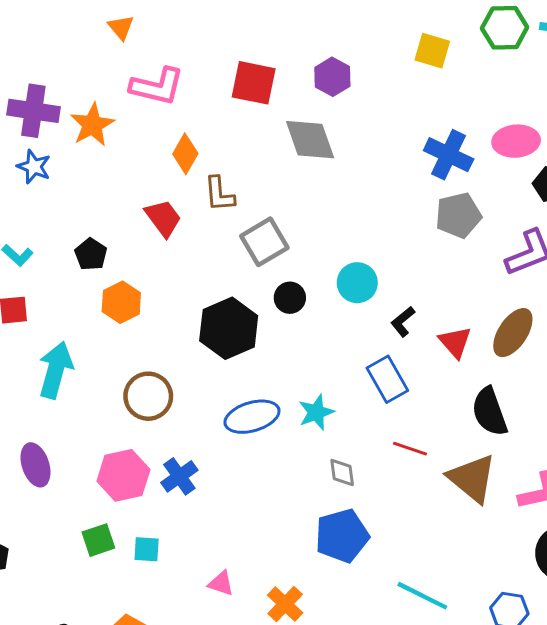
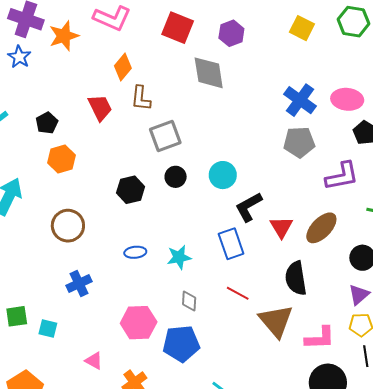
black L-shape: (403, 322) -> (249, 207), size x1.5
black hexagon: (229, 328) -> (131, 190), size x0.7
blue ellipse: (252, 417) -> (135, 252), size x0.6
pink hexagon: (123, 475) -> (139, 323), moved

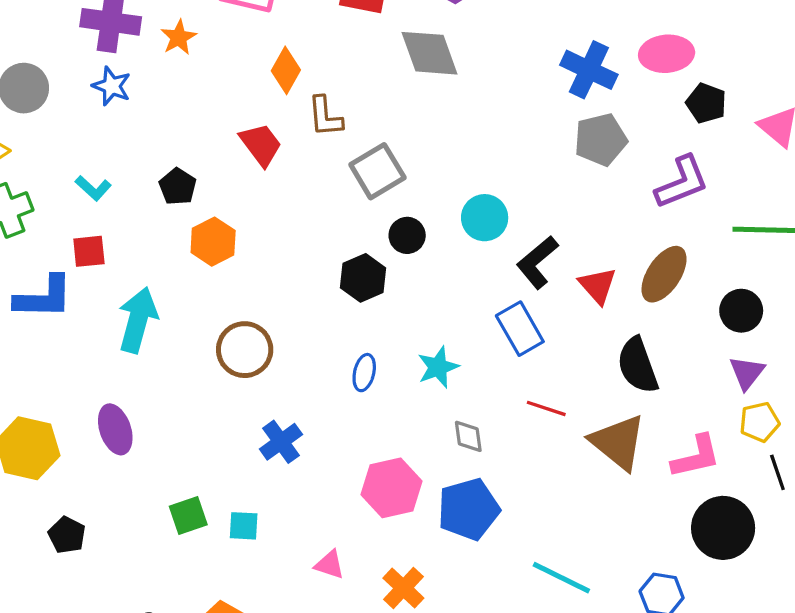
orange star: (64, 36) -> (179, 37), size x0.7
black hexagon: (131, 190) -> (363, 278), moved
blue ellipse: (135, 252) -> (364, 373), turned -60

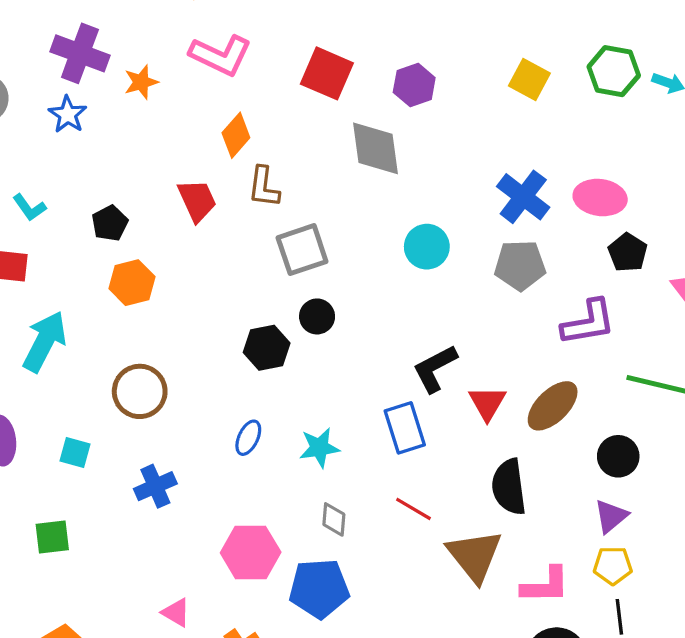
cyan circle: (485, 218) -> (427, 247), moved
cyan square: (244, 526) -> (75, 452), moved

